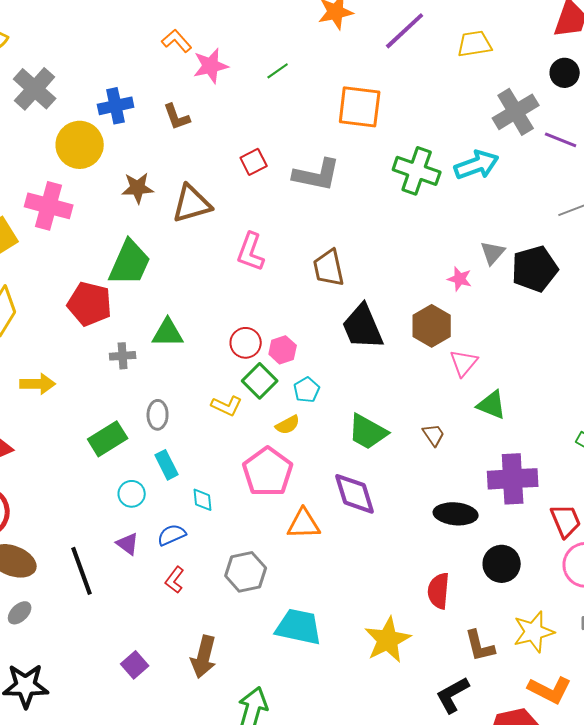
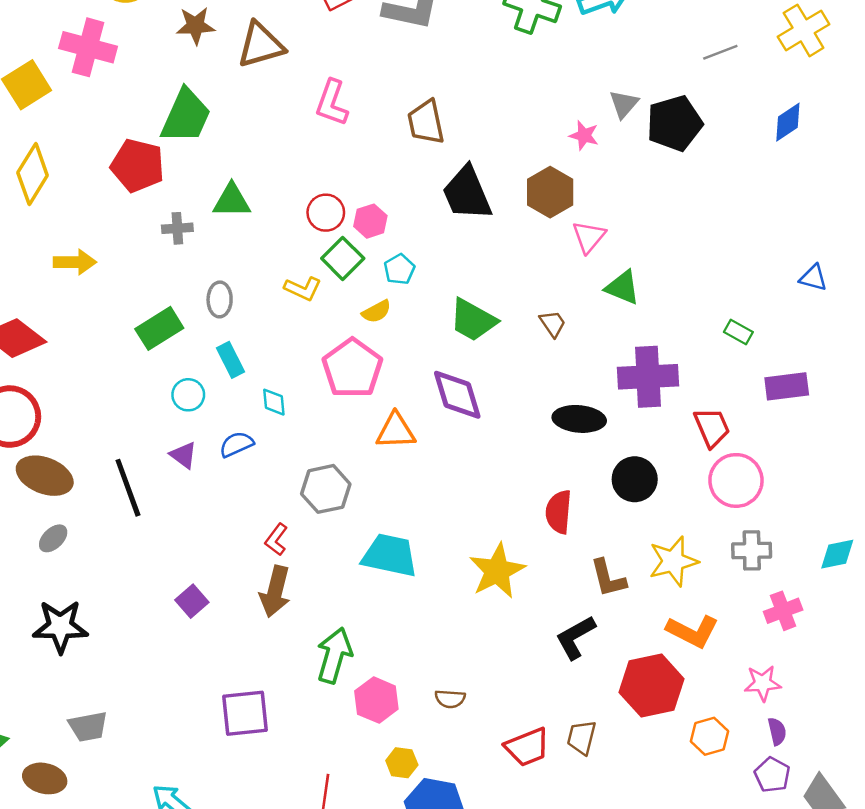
red L-shape: (175, 580) -> (276, 540), moved

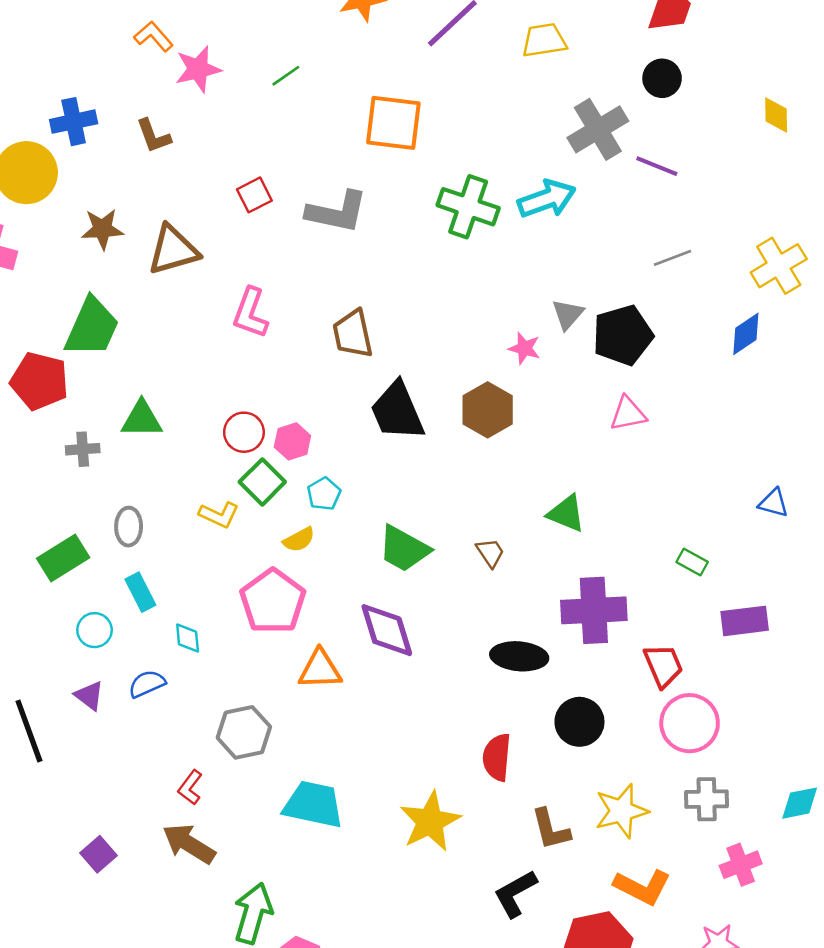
yellow cross: (804, 30) -> (779, 266), moved
pink triangle: (589, 237) -> (628, 414), moved, turned 39
brown arrow: (275, 591) -> (189, 844), turned 108

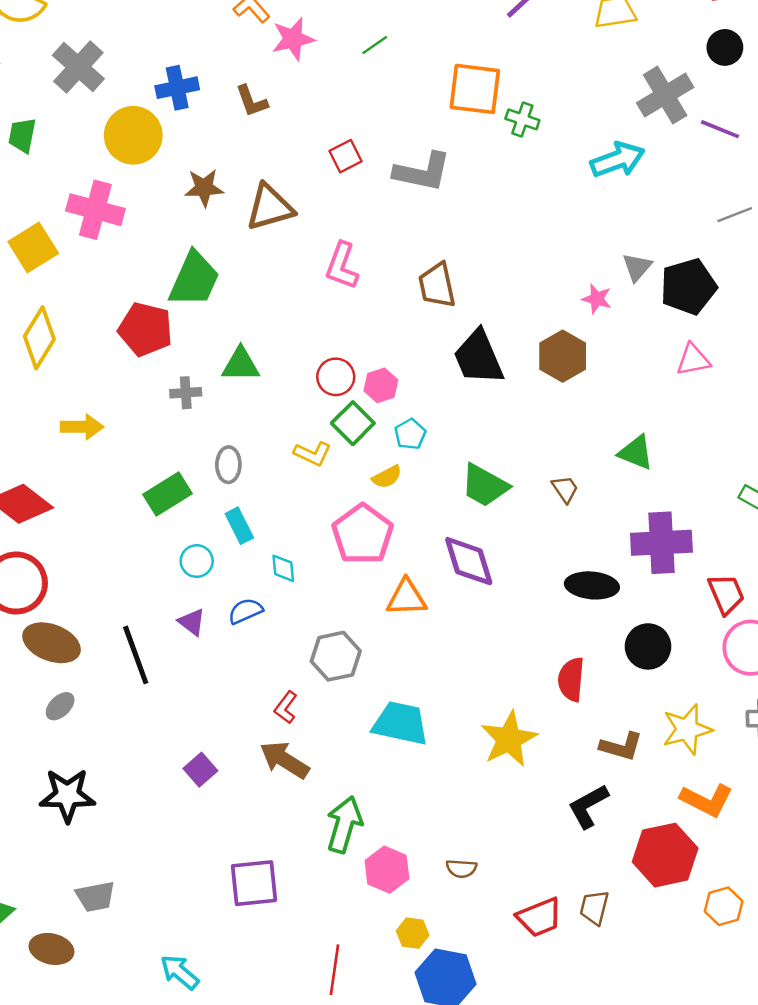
green cross: (468, 207) -> (522, 119), moved, size x0.6
brown L-shape: (551, 829) -> (621, 746), turned -60

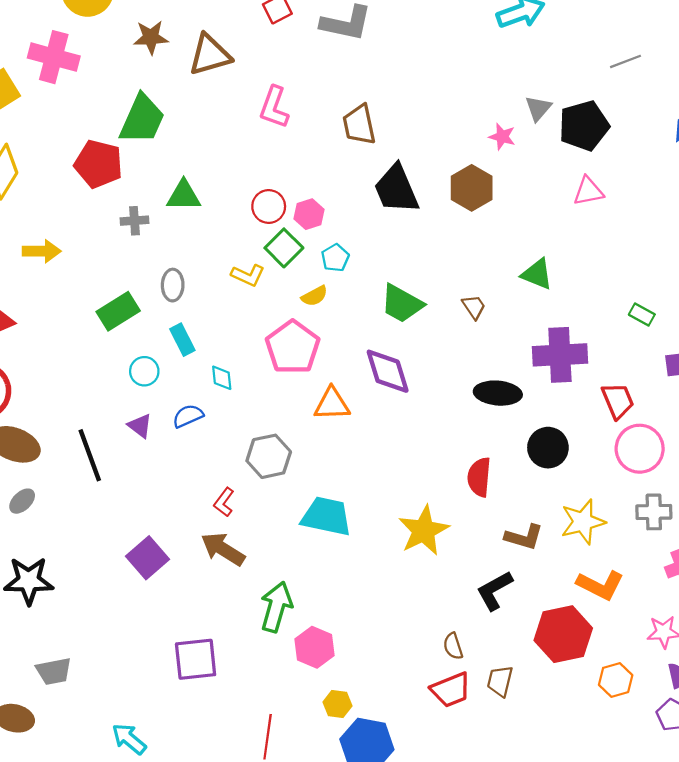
purple square: (200, 770) -> (148, 558), size x1.4
brown semicircle: (461, 868) -> (453, 646), moved, turned 68

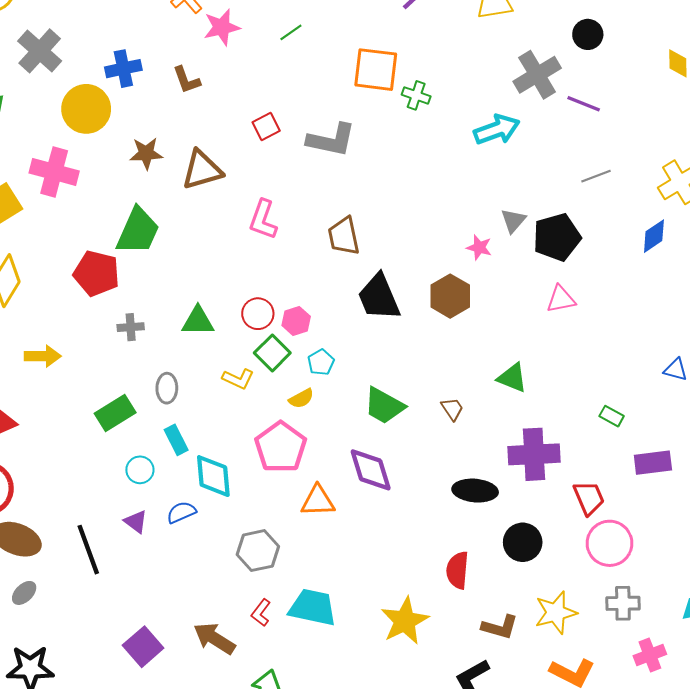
green triangle: (184, 196) -> (198, 321), moved
cyan diamond: (222, 378) -> (213, 476), size x1.8
red L-shape: (224, 502) -> (261, 613), moved

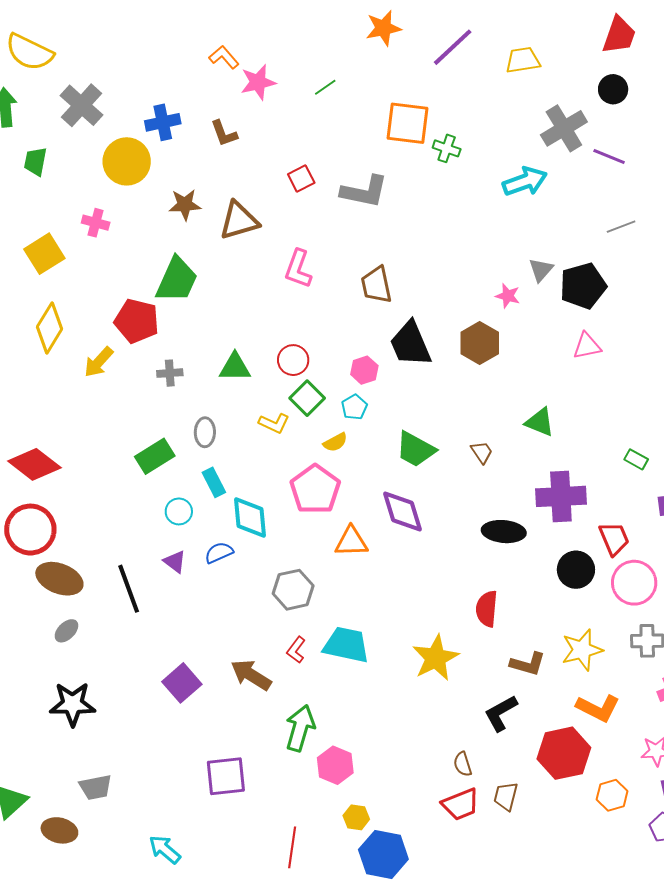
pink cross: (54, 172) -> (96, 223), size x0.6
pink hexagon: (296, 321) -> (364, 370), moved
yellow arrow: (43, 356) -> (99, 362), moved, turned 132
black circle: (523, 542) -> (576, 570), moved

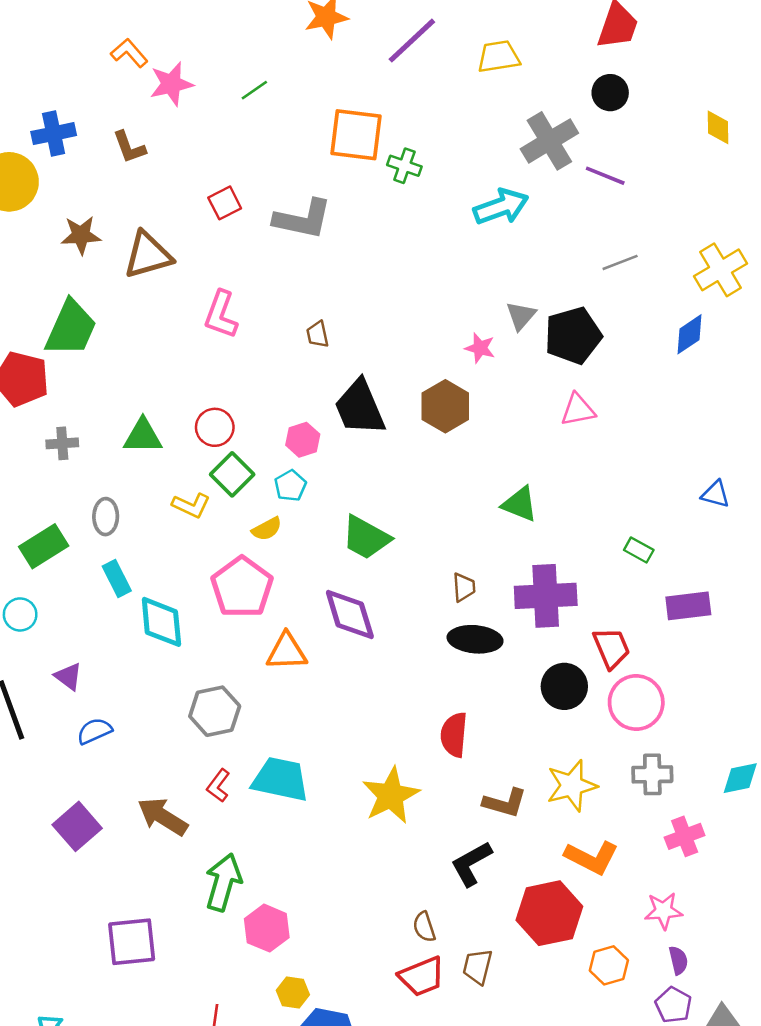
brown trapezoid: (376, 285) -> (318, 334), size x0.6
brown trapezoid: (482, 452) -> (464, 587), moved, turned 30
cyan circle: (179, 511) -> (20, 614), moved
blue semicircle: (219, 553) -> (94, 731), moved

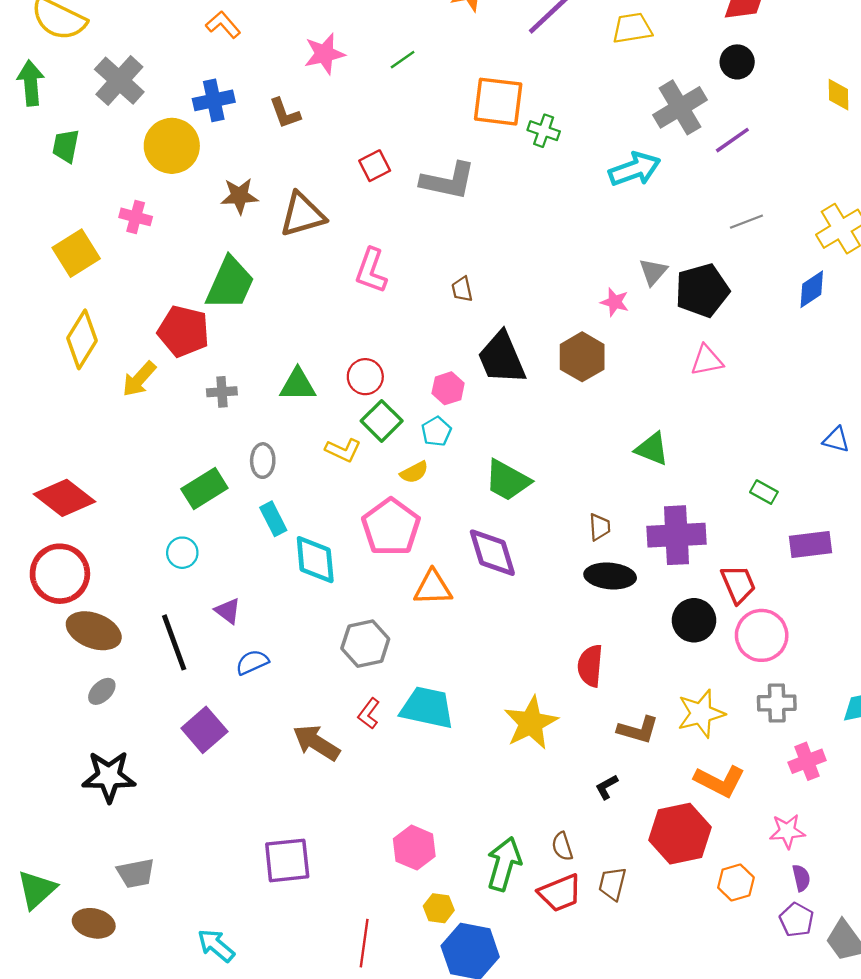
orange L-shape: (129, 53) -> (223, 25), moved
purple line: (605, 176) -> (732, 140), turned -57
purple square: (77, 826) -> (204, 730), moved
black L-shape: (471, 864) -> (607, 787), size x0.6
green arrow: (223, 882) -> (504, 864), moved

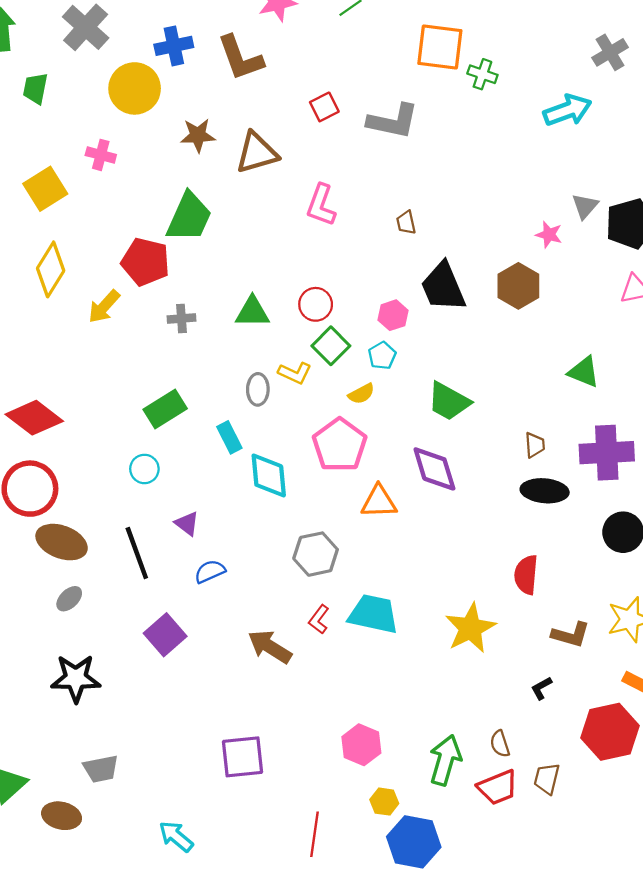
gray cross: (680, 107) -> (610, 52), size x0.7
brown L-shape: (285, 113) -> (240, 58), size x1.6
gray ellipse: (263, 461) -> (258, 389), moved

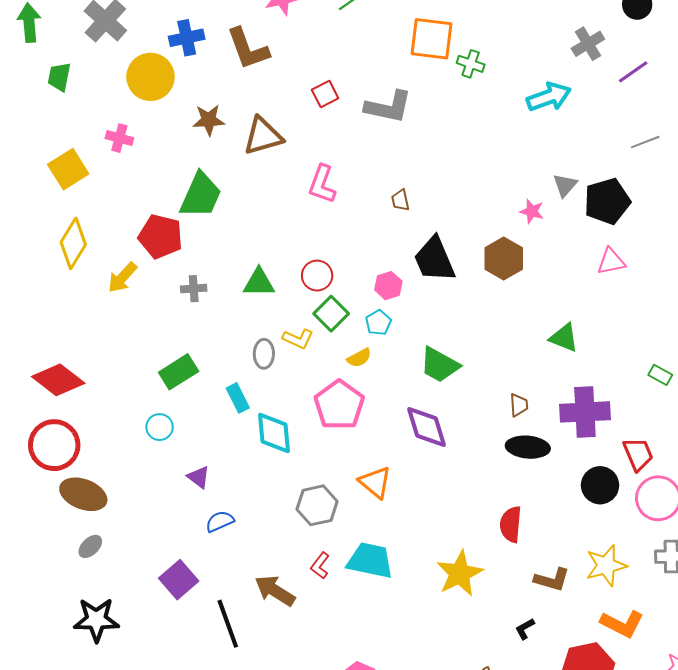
orange triangle: (379, 502) -> (375, 482), moved, turned 42
black line: (137, 553) -> (228, 624), moved

